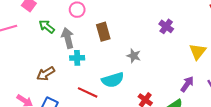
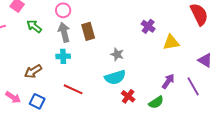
gray arrow: (68, 38) -> (64, 32), moved
yellow triangle: (198, 52) -> (171, 42), moved, turned 42
cyan semicircle: (113, 80) -> (115, 77), moved

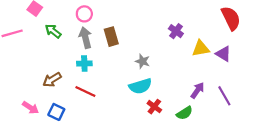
purple triangle: (205, 60) -> (223, 54), moved
red line: (73, 89) -> (85, 91), moved

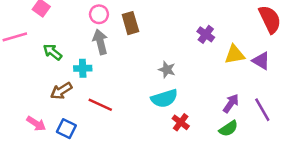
green arrow: (53, 31) -> (53, 52), moved
brown rectangle: (111, 37) -> (130, 23), moved
cyan cross: (84, 63) -> (83, 68), moved
green semicircle: (185, 113) -> (228, 129), moved

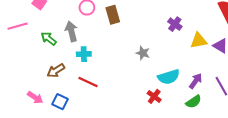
gray arrow: (100, 42) -> (71, 31), moved
cyan cross: (83, 68) -> (84, 54), moved
cyan semicircle: (164, 98) -> (169, 77), moved

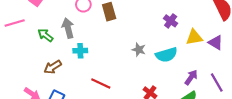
cyan semicircle: (169, 77) -> (166, 55), moved
red line: (88, 82) -> (101, 83), moved

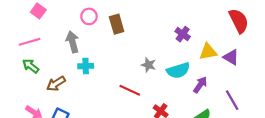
pink line: (15, 23) -> (30, 42), moved
green arrow: (45, 35) -> (31, 66), moved
purple arrow: (191, 77) -> (200, 85), moved
red line: (101, 83) -> (130, 90), moved

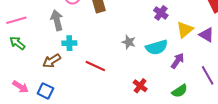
yellow triangle: (208, 52) -> (185, 30), turned -30
brown arrow: (56, 84) -> (52, 61), moved
red line: (130, 90) -> (95, 66), moved

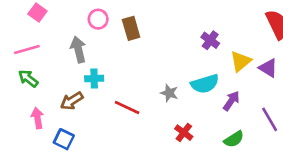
gray star: (129, 42) -> (169, 93), moved
pink arrow: (20, 87) -> (37, 118), moved, turned -133

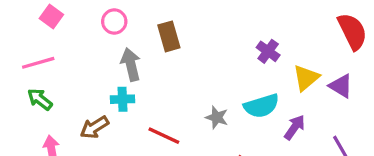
pink circle: (98, 19) -> (114, 21), moved
gray arrow: (78, 49) -> (131, 65), moved

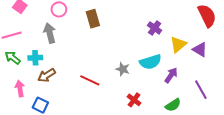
gray arrow: (131, 65) -> (50, 33), moved
cyan cross: (123, 99) -> (35, 58), moved

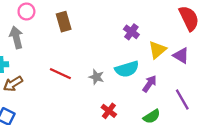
red line: (90, 80) -> (60, 74), moved

